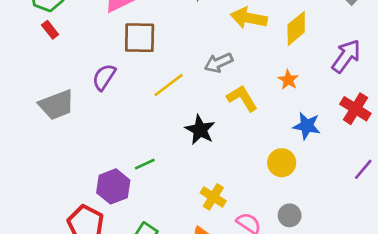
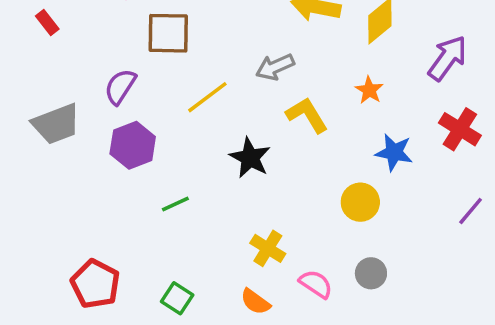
purple hexagon: (113, 186) -> (133, 145), moved

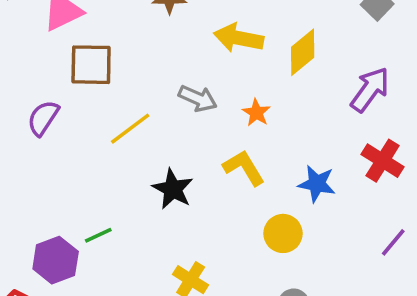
gray arrow: (275, 67) -> (198, 98), turned -132
orange star: (369, 90) -> (256, 113), moved
yellow L-shape: (307, 115) -> (244, 168), moved
purple hexagon: (133, 145) -> (56, 260), moved

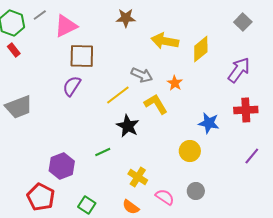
purple semicircle: (43, 118) -> (72, 86), moved
yellow line: (130, 129) -> (118, 95), moved
red cross: (383, 161) -> (246, 110), turned -35
yellow L-shape: (244, 168) -> (156, 104), moved
green line: (98, 235) -> (103, 152), moved

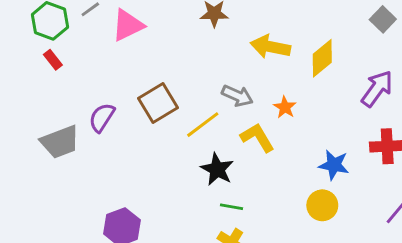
brown square: (82, 56) -> (158, 103), moved, turned -32
purple semicircle: (72, 86) -> (102, 117), moved
yellow circle: (190, 151) -> (322, 205), moved
green line: (103, 152) -> (232, 207), moved, turned 35

